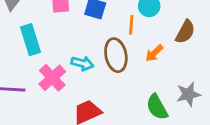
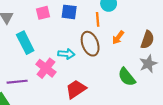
brown semicircle: (185, 32) -> (147, 40), moved

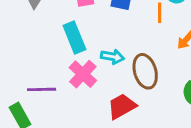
cyan rectangle: (25, 43) -> (74, 37), moved
brown ellipse: (90, 44) -> (145, 71), moved

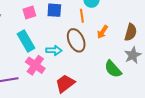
brown ellipse: (145, 71) -> (76, 40), moved

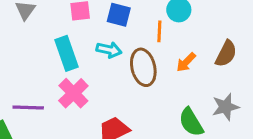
brown semicircle: (131, 32) -> (226, 54), moved
cyan arrow: (54, 50) -> (109, 50), moved

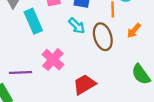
cyan arrow: (109, 50) -> (77, 26), turned 36
cyan rectangle: (66, 53) -> (33, 21), moved

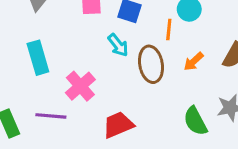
cyan rectangle: (33, 21) -> (38, 58), moved
purple line: (20, 73) -> (51, 116), moved

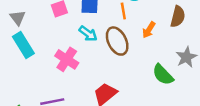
cyan rectangle: (38, 58) -> (23, 45), moved
pink cross: (80, 86) -> (67, 59), moved

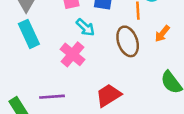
cyan arrow: (88, 34) -> (85, 27), moved

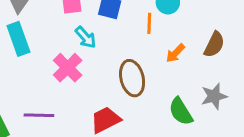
brown ellipse: (128, 41) -> (132, 78), moved

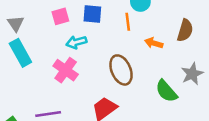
cyan arrow: (86, 37) -> (76, 42), turned 126
orange arrow: (175, 53) -> (154, 43), turned 72

